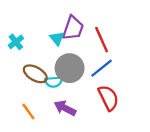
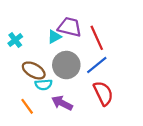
purple trapezoid: (73, 28) -> (70, 27), turned -95
cyan triangle: (57, 38) -> (54, 37), turned 40
cyan semicircle: (54, 82) -> (43, 85), moved

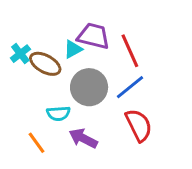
brown ellipse: (34, 70) -> (45, 64), moved

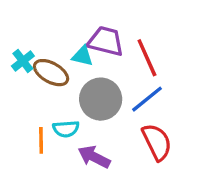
cyan triangle: (73, 49) -> (82, 56), turned 42
orange line: (36, 143) -> (41, 140), moved, turned 35

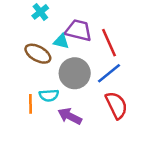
cyan cross: (23, 61) -> (40, 12), moved

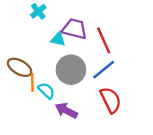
brown ellipse: (38, 54) -> (20, 67), moved
cyan semicircle: (49, 95) -> (46, 91), turned -132
orange line: (30, 104) -> (32, 83), moved

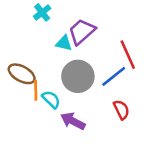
purple trapezoid: (74, 29) -> (82, 32), turned -56
red line: (104, 40) -> (128, 55), moved
red semicircle: (111, 100) -> (121, 110), size x0.7

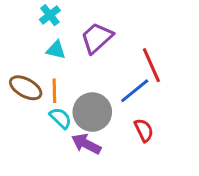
cyan triangle: (64, 43) -> (56, 50), moved
gray circle: (78, 76) -> (92, 112), moved
orange line: (36, 90) -> (54, 91), moved

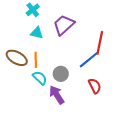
red line: (151, 65) -> (100, 43), turned 35
gray circle: (92, 112) -> (61, 74), size x0.6
purple arrow: (86, 144) -> (57, 95), turned 30

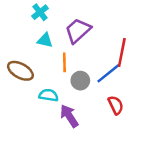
orange line: (36, 60) -> (64, 62), moved
gray circle: (61, 74) -> (80, 81), moved
cyan semicircle: (40, 78) -> (49, 95), turned -35

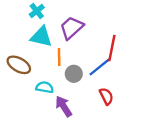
cyan triangle: (45, 40) -> (41, 37), size x1.5

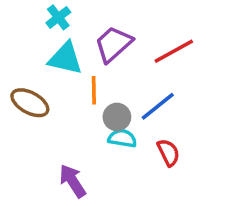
red line: (112, 48) -> (174, 51), moved, turned 50
cyan semicircle: (45, 87) -> (122, 138), moved
purple arrow: (64, 106) -> (73, 181), moved

